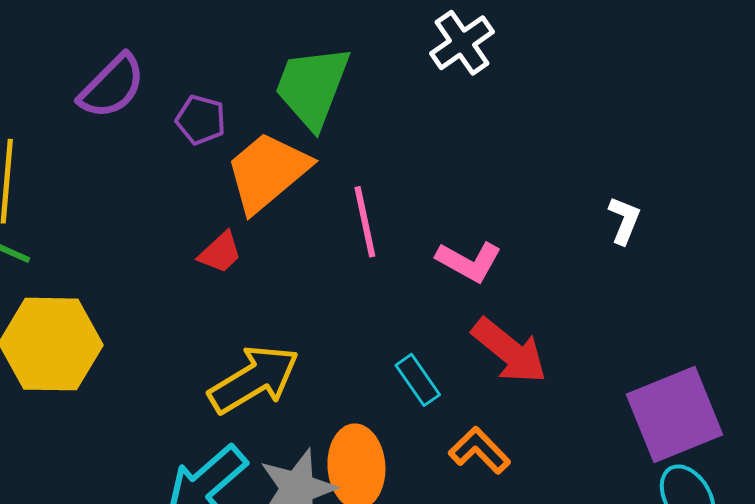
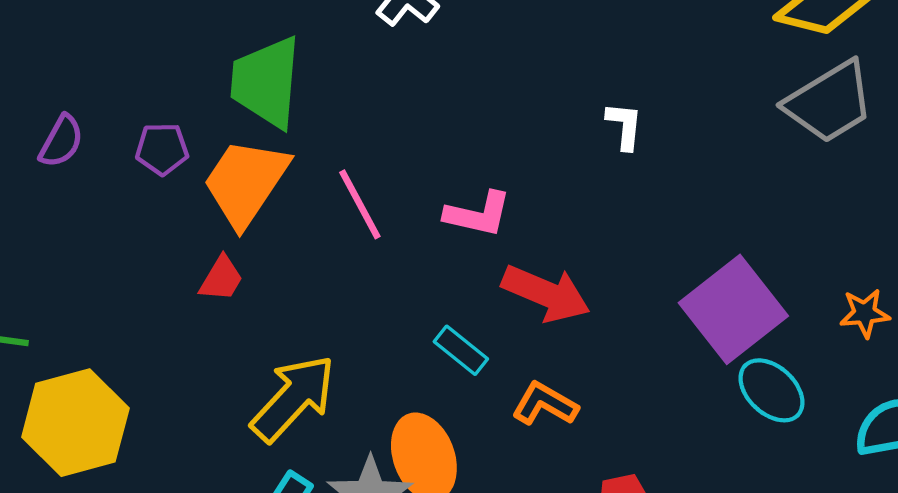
purple semicircle: (112, 86) -> (61, 141), size x0.7

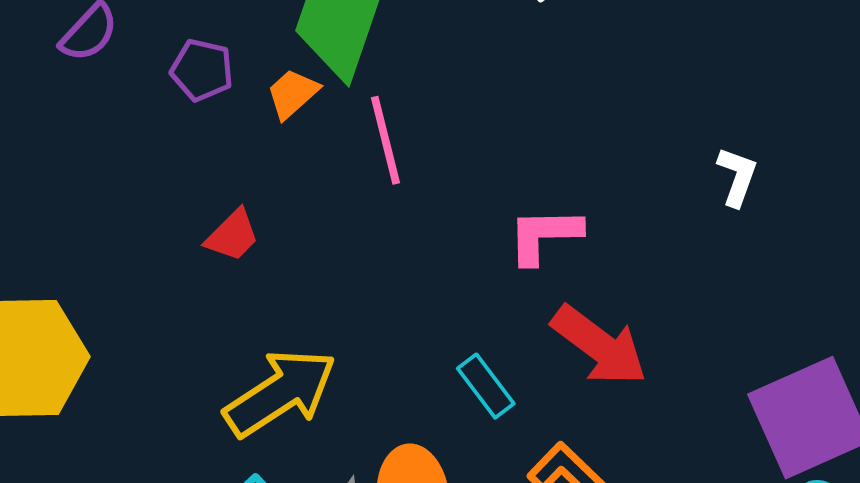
orange trapezoid: (246, 182) -> (293, 94), moved, size x0.5
pink line: (360, 204) -> (385, 140), moved
pink L-shape: (478, 214) -> (544, 235), turned 152

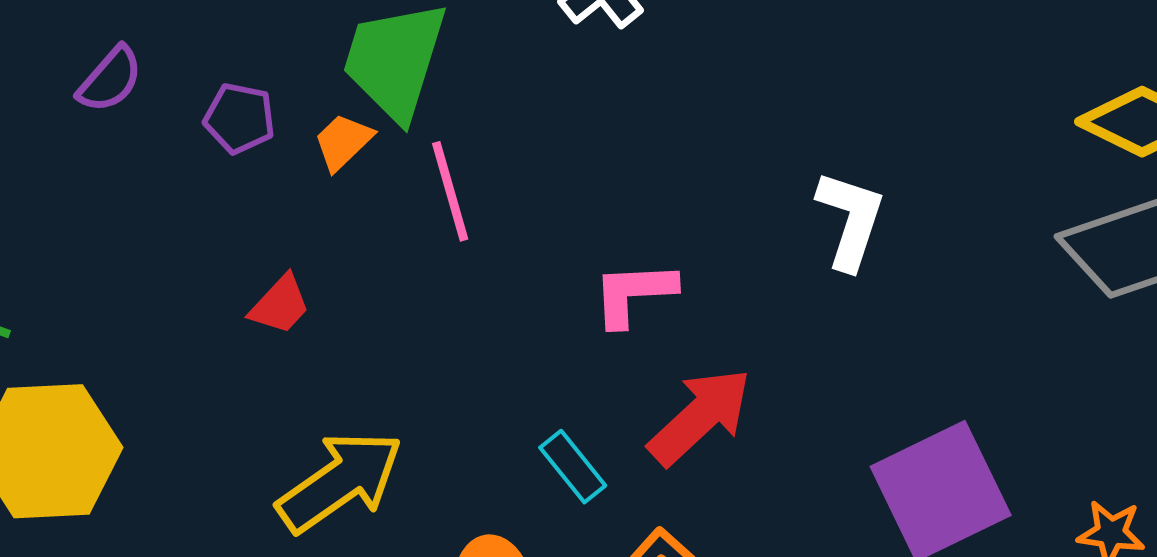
white L-shape: (737, 177) -> (850, 220), size x1.5
red arrow: (599, 345) -> (700, 416), turned -78

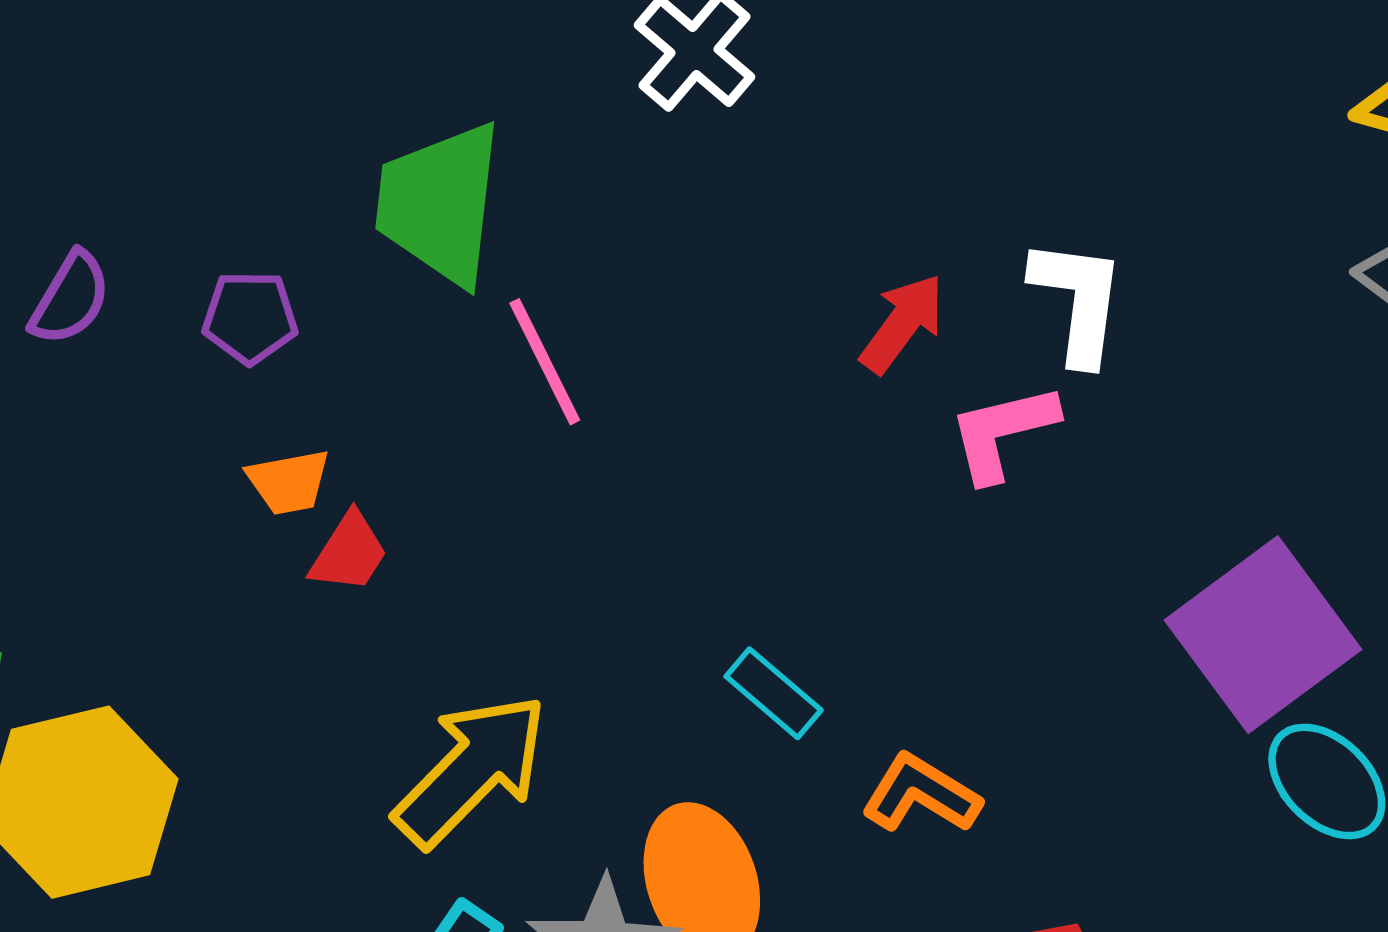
orange trapezoid: (343, 142) -> (289, 482), moved, turned -136
pink L-shape: (634, 293) -> (1003, 432), moved
red arrow: (700, 416) -> (902, 323), moved, size x0.7

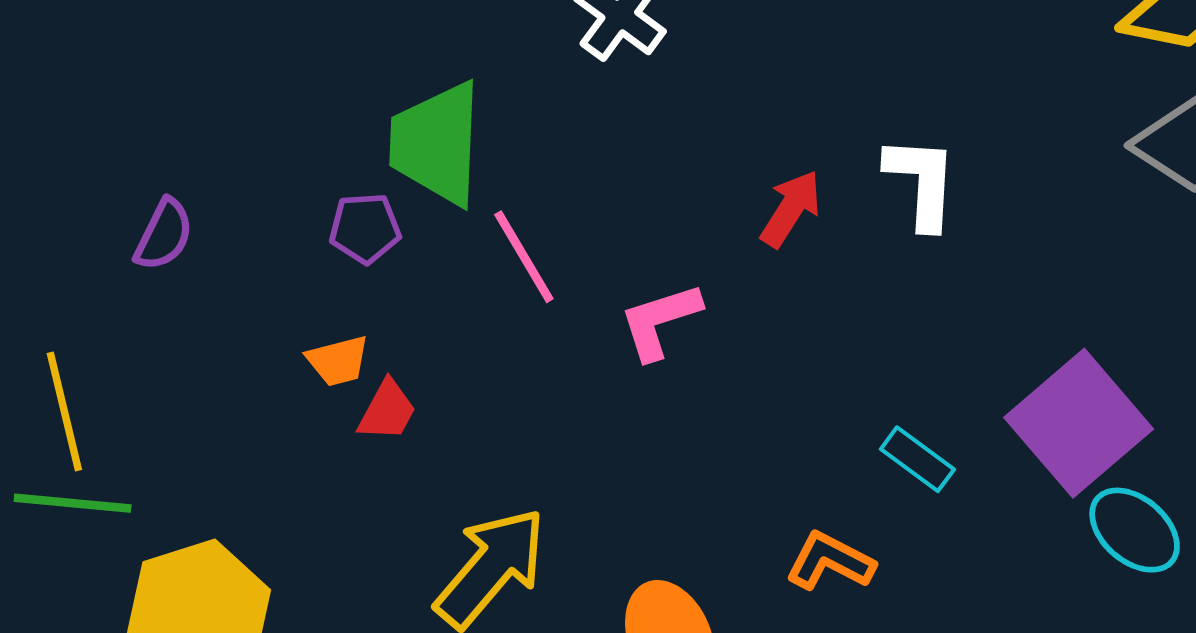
purple pentagon: (250, 317) -> (365, 228), moved
pink L-shape: (1003, 432) -> (660, 321), moved
cyan rectangle: (774, 693) -> (917, 459), moved

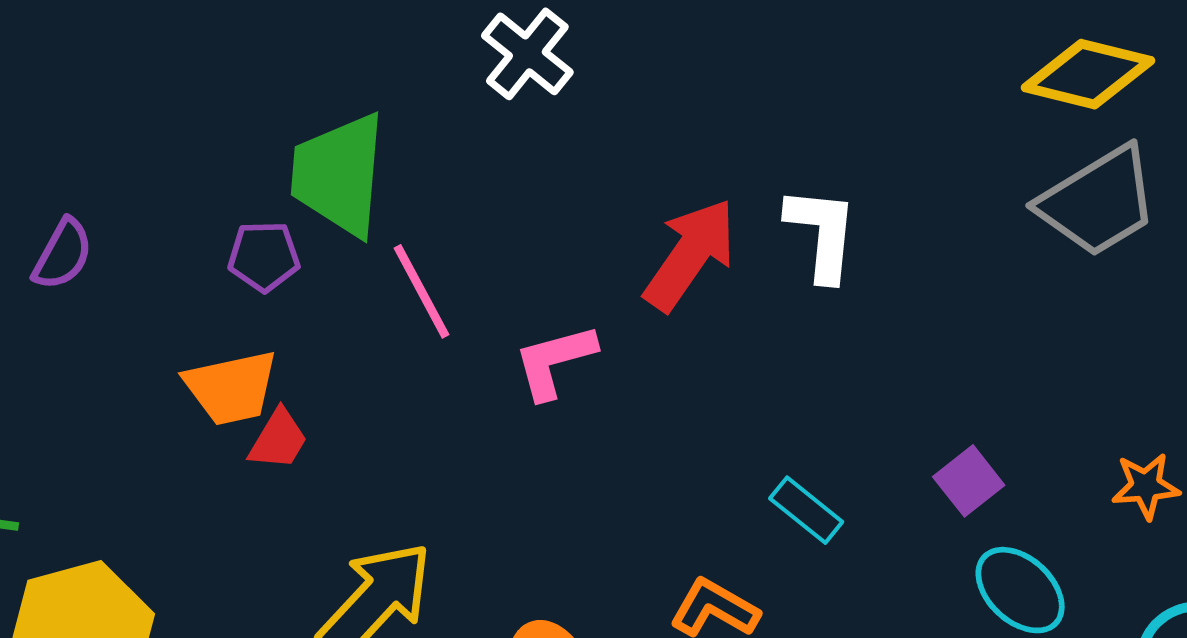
red arrow: (791, 209) -> (690, 255), size x1.5
orange trapezoid: (338, 361) -> (231, 388), size x1.5
purple square: (1079, 423) -> (969, 481), size x0.5

